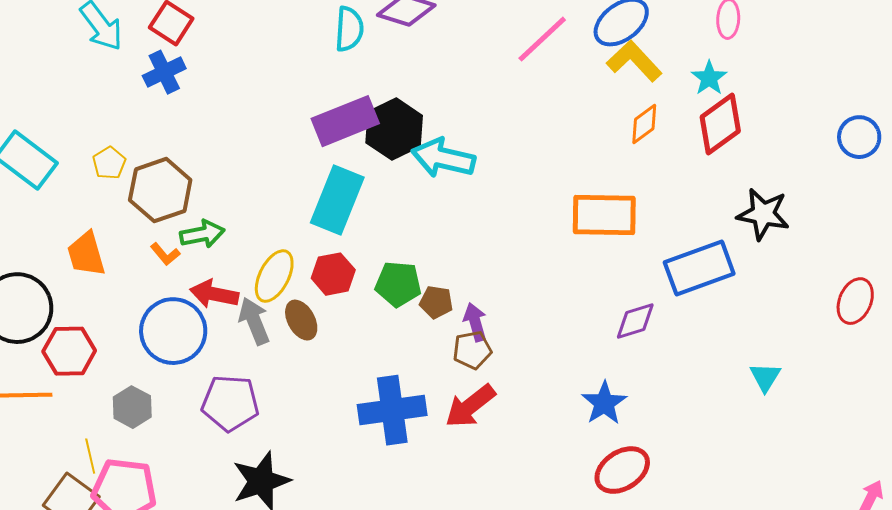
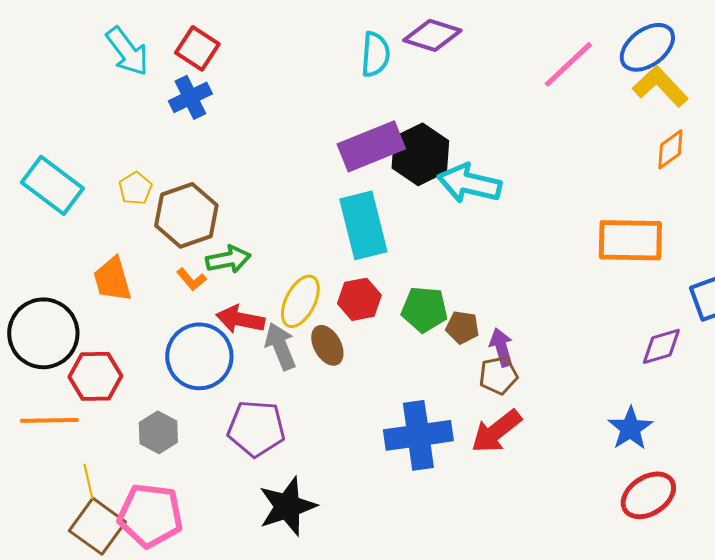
cyan rectangle: (337, 200) -> (363, 225), turned -36
yellow line: (90, 456) -> (88, 481), moved

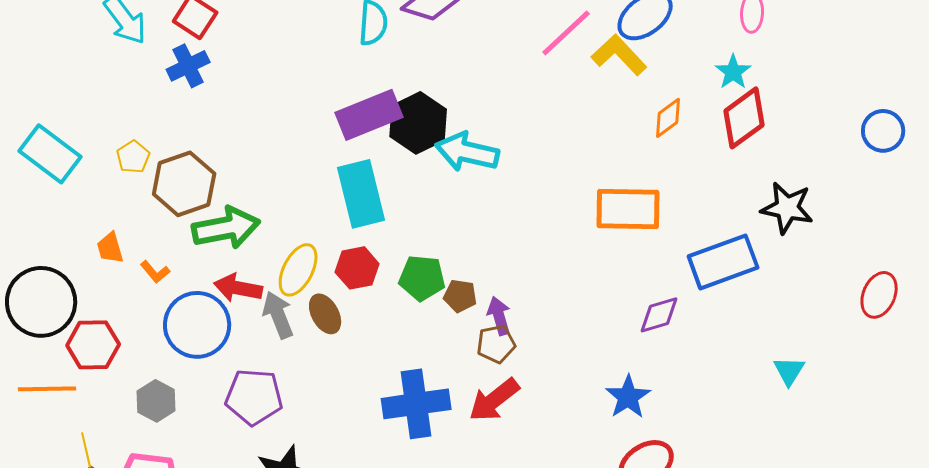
yellow L-shape: (660, 86) -> (619, 55), moved
green arrow: (228, 259) -> (226, 228), size x1.5
orange trapezoid: (112, 279) -> (110, 248), size x0.7
orange L-shape: (191, 279) -> (155, 272), moved

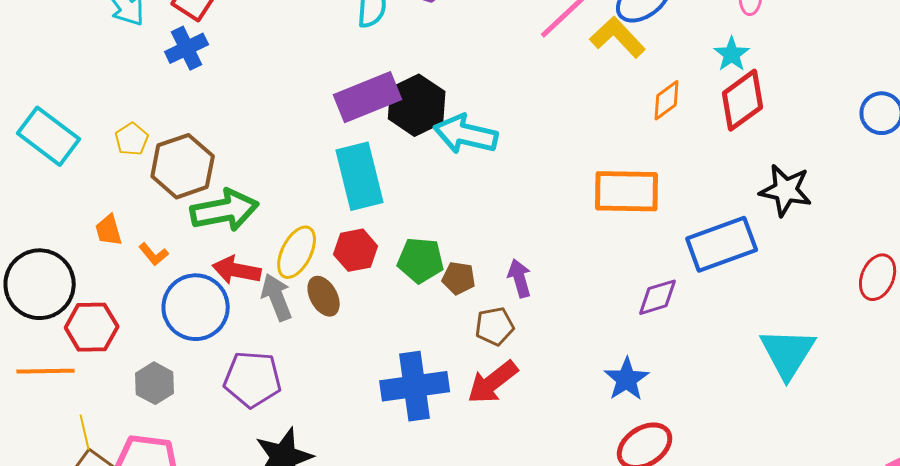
purple arrow: (499, 316) -> (520, 278), moved
cyan triangle: (789, 371) -> (788, 353), size x1.8

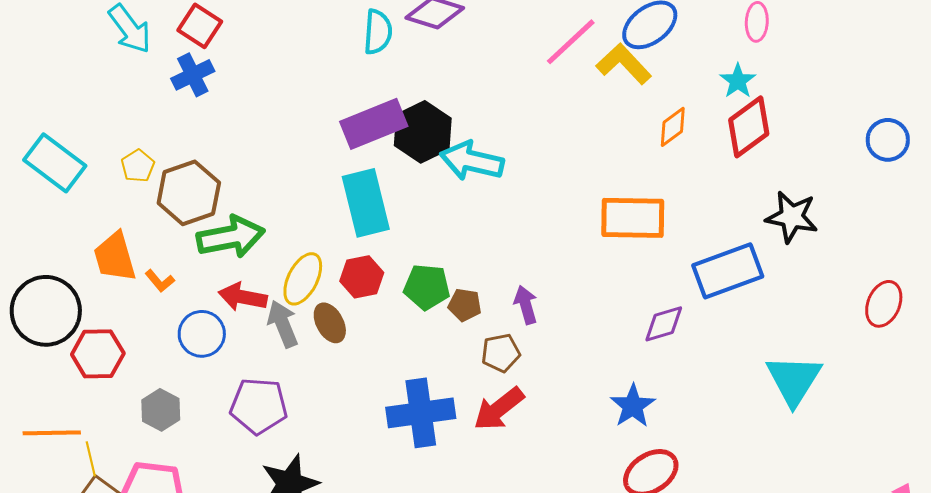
orange trapezoid: (109, 230) -> (115, 257), size x1.6
blue circle: (196, 307) -> (202, 334), size x0.7
orange line: (46, 371) -> (52, 433), moved

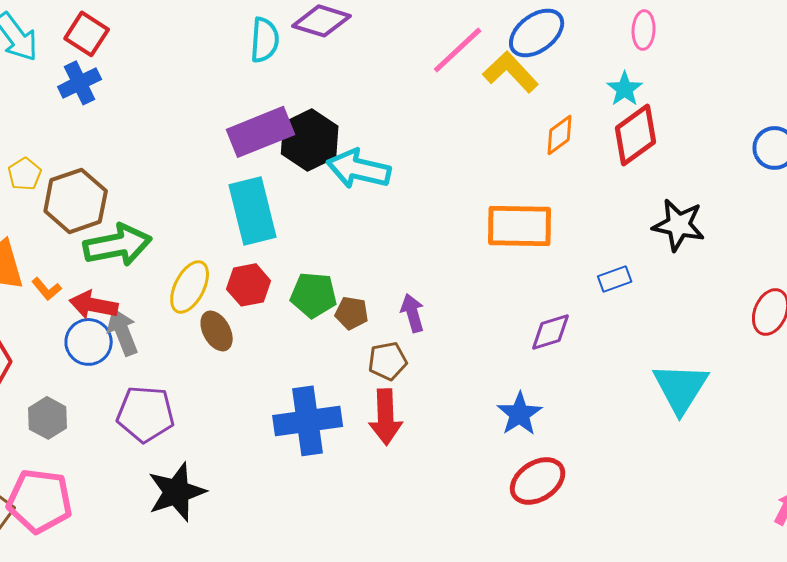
blue rectangle: (728, 271) -> (615, 279), size x0.5
red arrow: (243, 297) -> (94, 305), moved
gray arrow: (283, 324) -> (123, 332), moved
red arrow: (499, 409) -> (386, 417), turned -54

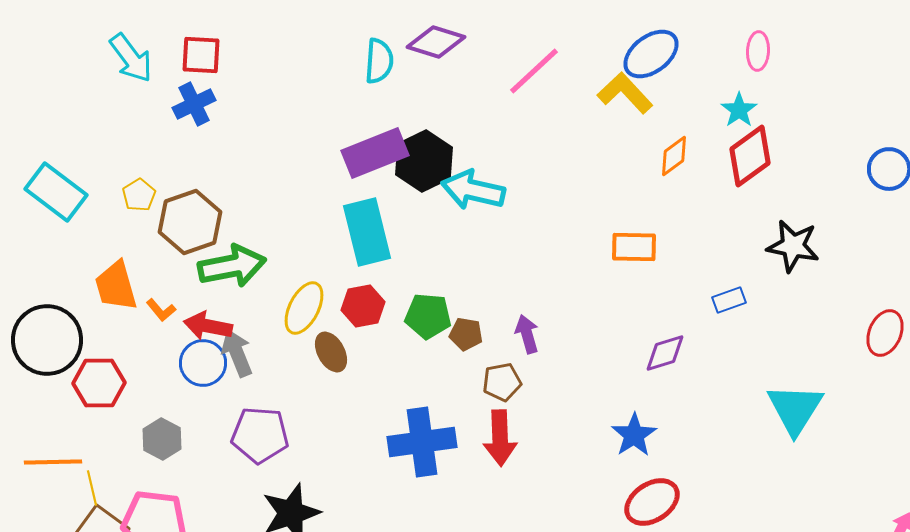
red square: (87, 34) -> (201, 55), turned -30
pink line: (458, 50) -> (534, 71), moved
orange rectangle: (520, 226) -> (634, 247), size x0.7

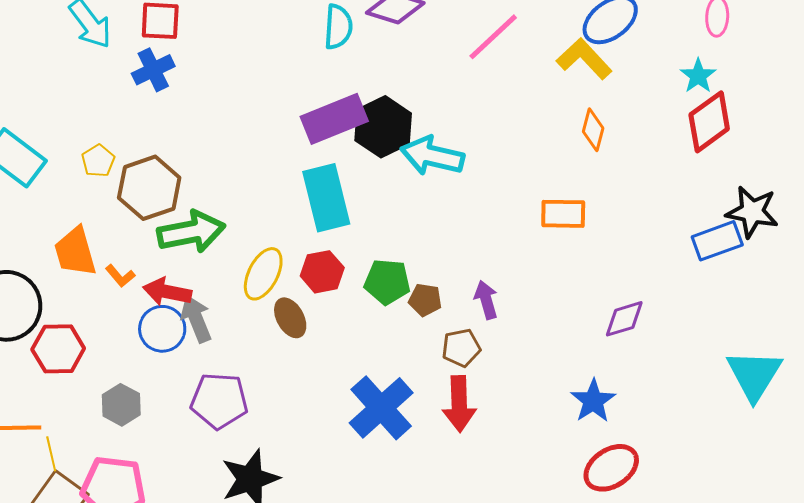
orange diamond: (674, 156) -> (593, 130), moved, turned -39
orange rectangle: (634, 247) -> (563, 214), moved
blue rectangle: (729, 300) -> (717, 241), moved, size x1.5
blue cross: (422, 442) -> (381, 408), turned -34

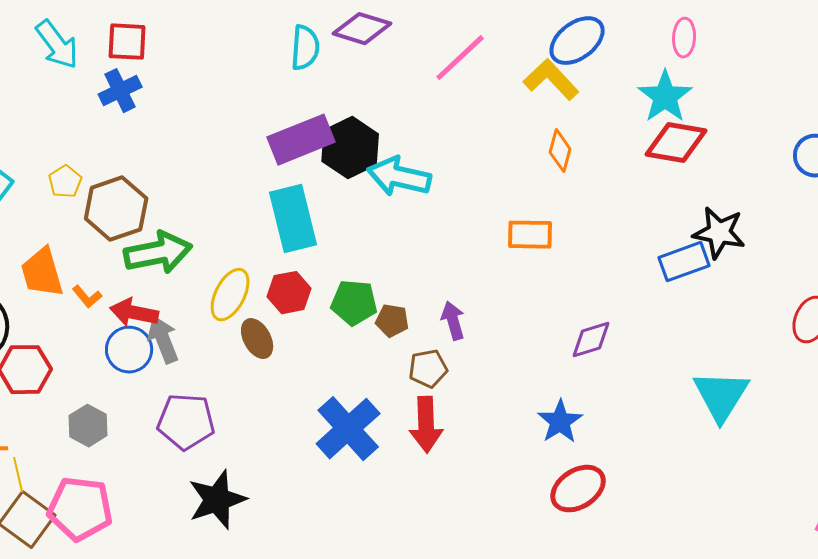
cyan star: (698, 76) -> (665, 97), size x1.5
red diamond: (709, 122) -> (676, 143), turned 46

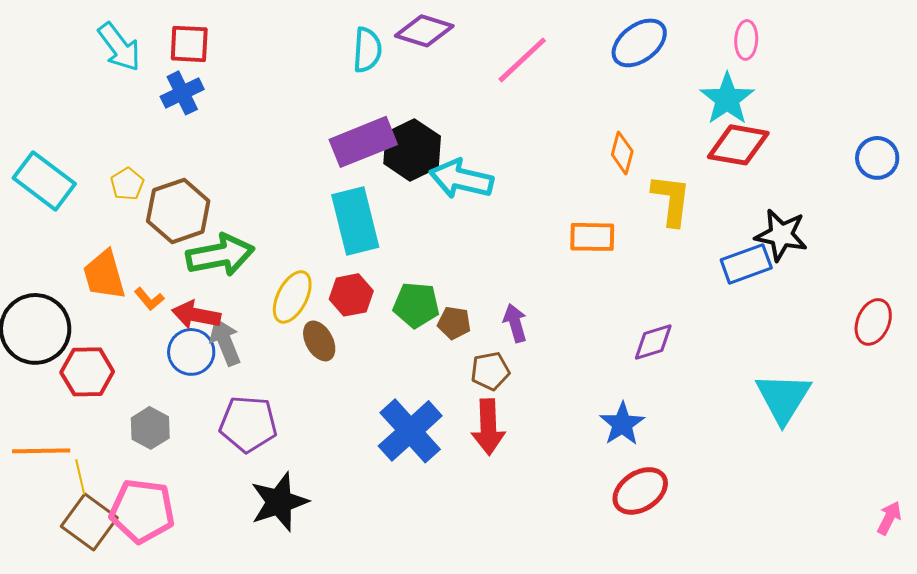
yellow L-shape: (551, 80) -> (671, 200), moved, turned 50

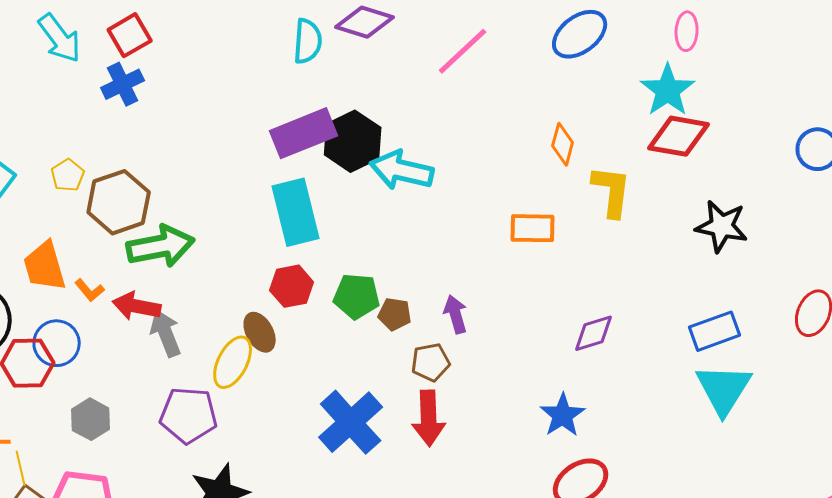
red square: (189, 44) -> (130, 35), turned -33
blue rectangle: (746, 264) -> (715, 331), moved
yellow ellipse: (292, 297) -> (233, 362), moved
blue circle: (191, 352) -> (57, 343), moved

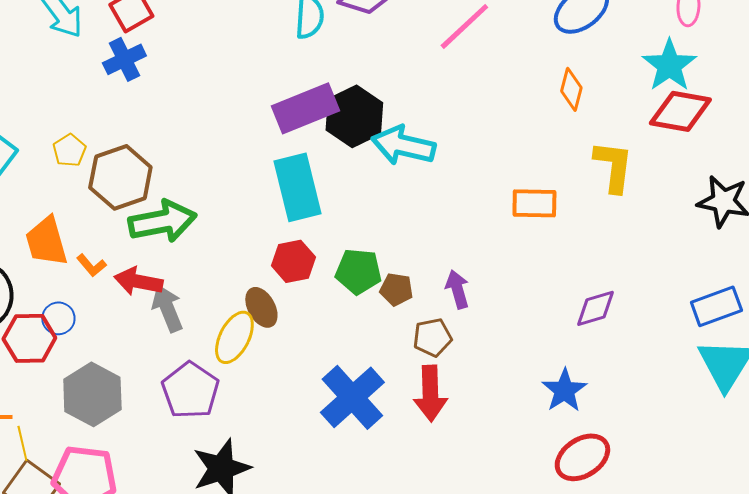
orange diamond: (563, 144) -> (571, 89), moved
blue circle: (57, 343) -> (58, 318), size x0.7
purple pentagon: (189, 415) -> (190, 390), turned 30
gray hexagon: (91, 419) -> (92, 394), size x1.5

